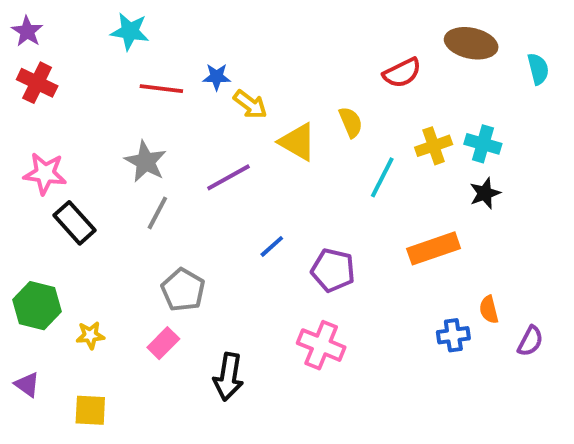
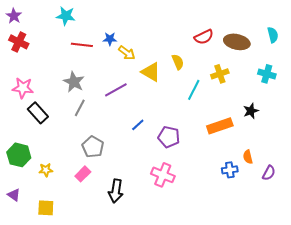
brown ellipse: (471, 43) -> (237, 42), moved
cyan cross: (483, 144) -> (267, 74), moved
black star: (485, 193) -> (251, 111), moved

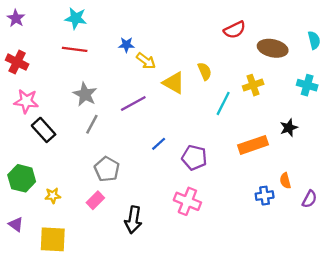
red semicircle: (204, 37) -> (235, 30), moved
red cross: (19, 42) -> (17, 62), moved
red line: (82, 45) -> (75, 49), moved
yellow square: (46, 208) -> (53, 239), size x1.4

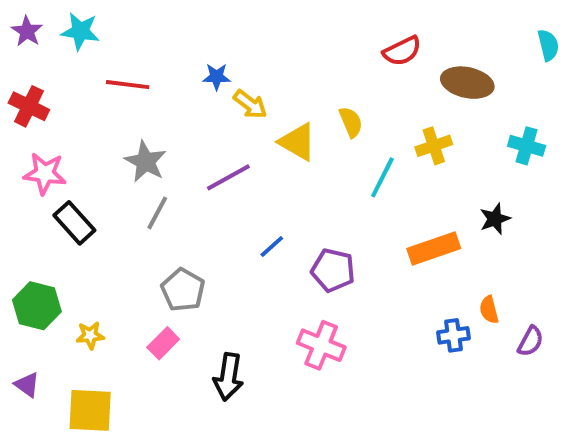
cyan star: (76, 18) -> (80, 31), moved
cyan semicircle: (314, 40) -> (548, 45), moved

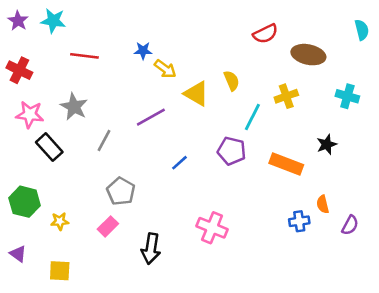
gray star: (145, 162) -> (74, 107), moved
orange rectangle: (434, 248) -> (286, 164), turned 40
purple pentagon: (333, 270) -> (232, 151), moved
yellow square: (90, 410) -> (60, 271), size x0.7

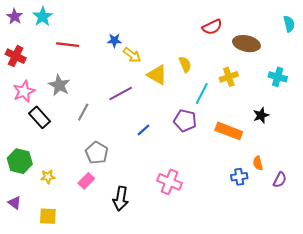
cyan star: (53, 21) -> (43, 17), turned 30
pink star: (30, 114) -> (24, 91), turned -30

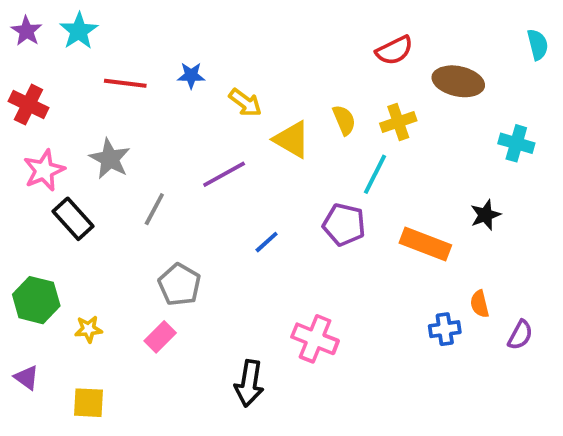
blue star: (114, 40) -> (191, 76), moved
yellow cross: (229, 77) -> (398, 122), moved
black arrow: (121, 199) -> (249, 383), moved

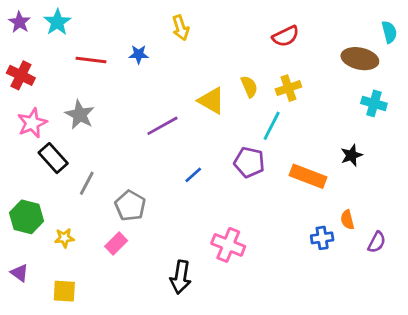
brown ellipse: (458, 81) -> (360, 59), moved
yellow arrow: (245, 103) -> (181, 28), moved, turned 35
gray line: (154, 209) -> (87, 183), moved

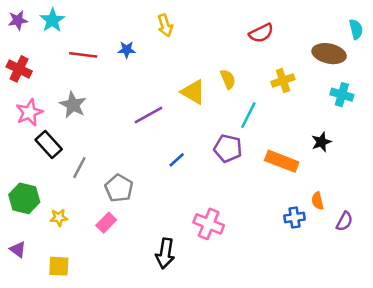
purple star: (20, 22) -> (18, 20), turned 30
yellow cross: (288, 88) -> (283, 80), moved

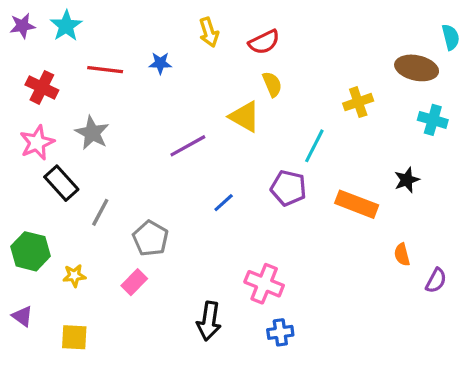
red semicircle: (261, 33) -> (264, 42), moved
red cross: (19, 69) -> (42, 87), moved
yellow semicircle: (228, 79) -> (272, 84), moved
blue cross: (294, 218) -> (280, 332), moved

